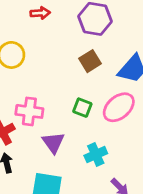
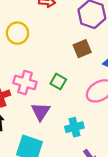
green square: (82, 108) -> (58, 81), moved

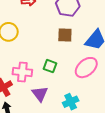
brown square: (82, 49) -> (65, 35), turned 35

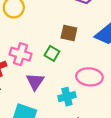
brown square: (65, 35) -> (69, 33), moved
pink ellipse: (86, 68) -> (89, 77), moved, turned 35

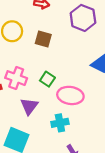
brown square: (69, 33) -> (43, 39), moved
pink ellipse: (89, 77) -> (70, 95), moved

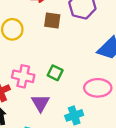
brown square: (43, 39) -> (52, 20), moved
pink ellipse: (70, 95) -> (98, 88), moved

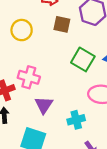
green square: (55, 73) -> (83, 59), moved, size x1.5

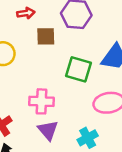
pink cross: (29, 77) -> (42, 101), moved

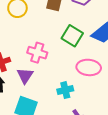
purple triangle: (48, 130) -> (25, 76), moved

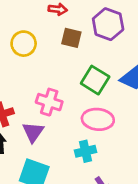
pink ellipse: (89, 67) -> (98, 119), moved

